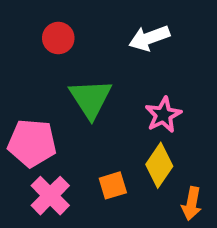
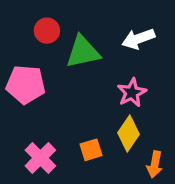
white arrow: (149, 38) -> (138, 39), moved
green triangle: (91, 99) -> (83, 52), moved, turned 51
pink pentagon: (32, 143) -> (26, 84), moved

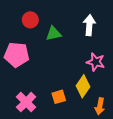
white arrow: (138, 39) -> (89, 25), turned 114
green triangle: (83, 52) -> (53, 34), size x0.7
pink star: (132, 93) -> (96, 62), moved, turned -30

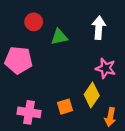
pink cross: (26, 102) -> (29, 112), turned -36

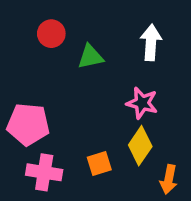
pink pentagon: (19, 60) -> (28, 124), moved
pink star: (106, 68) -> (142, 103), moved

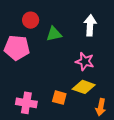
pink pentagon: (28, 124) -> (17, 48), moved
yellow diamond: (140, 146) -> (84, 87), turned 75
orange square: (99, 163) -> (59, 98), turned 32

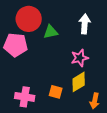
red circle: (31, 20) -> (29, 19), size x1.6
pink star: (85, 61) -> (80, 58), turned -30
yellow diamond: (84, 87) -> (79, 82), turned -50

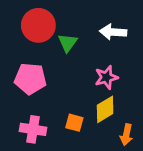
white arrow: (85, 24) -> (113, 32), turned -90
green triangle: (51, 32) -> (68, 43), turned -42
pink pentagon: (16, 45) -> (30, 79), moved

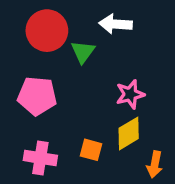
white arrow: (113, 32) -> (115, 24), moved

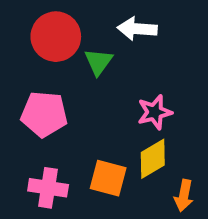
orange square: (91, 150) -> (108, 178), size x1.4

